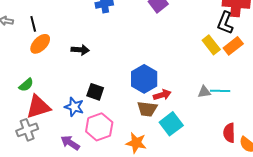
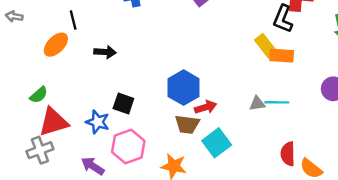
black line: (33, 24) -> (73, 20), moved
orange rectangle: (233, 46) -> (282, 56), moved, turned 42

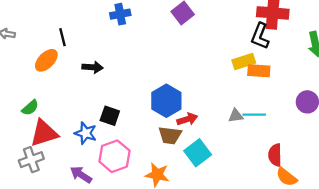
yellow rectangle: (266, 46) -> (244, 61), turned -70
red semicircle: (288, 154) -> (275, 155), moved

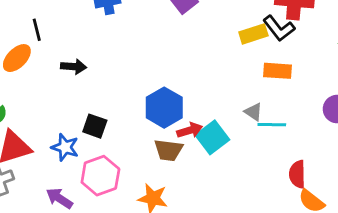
black L-shape: (260, 36) -> (279, 28), turned -60
yellow rectangle: (244, 61) -> (253, 34), moved
gray triangle: (236, 116) -> (253, 112), moved, turned 42
cyan square: (198, 153) -> (212, 137), moved

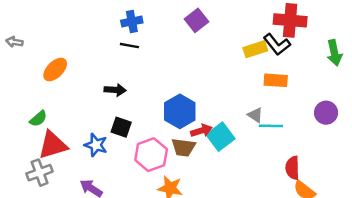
black line: (37, 30) -> (129, 46), moved, turned -66
black arrow: (74, 67) -> (115, 90), moved
pink hexagon: (100, 176) -> (151, 155), moved

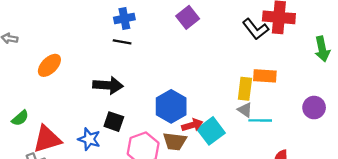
black L-shape: (277, 44) -> (256, 29), moved
yellow rectangle: (255, 49) -> (245, 89), moved, turned -65
black arrow: (115, 90) -> (108, 85), size x1.4
green semicircle: (38, 119) -> (20, 118), moved

